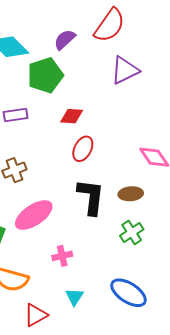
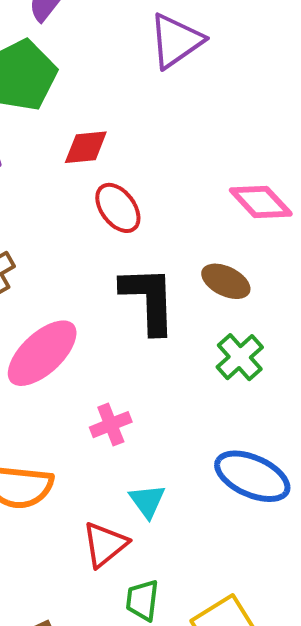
red ellipse: (83, 149) -> (118, 208), turned -55
brown ellipse: (131, 194) -> (226, 281), turned 40
red triangle: (36, 315) -> (105, 544), moved

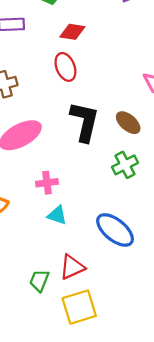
red ellipse: (118, 208) -> (65, 67), moved
cyan triangle: (147, 501) -> (57, 215), moved, turned -50
red triangle: (105, 544) -> (72, 267), moved

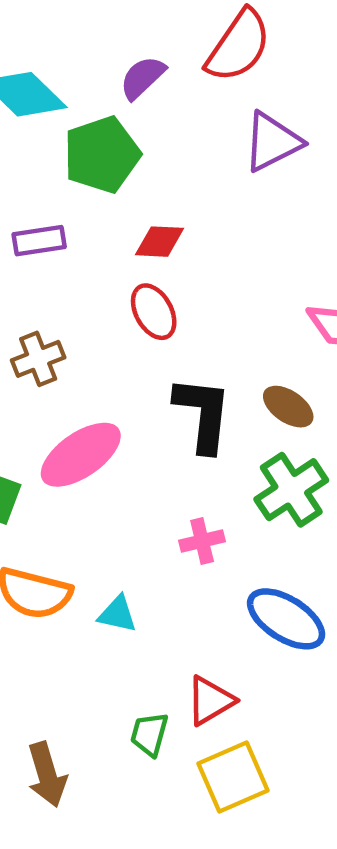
green cross: (125, 165) -> (291, 490), size x1.4
pink cross: (47, 183) -> (202, 541), moved
cyan triangle: (57, 215) -> (117, 614), moved

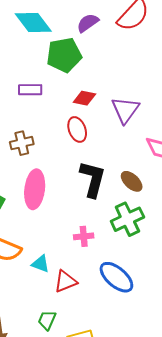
purple triangle: (272, 142) -> (125, 110), moved, turned -36
pink ellipse: (81, 455) -> (35, 189), turned -57
red triangle: (210, 701) -> (65, 281), moved

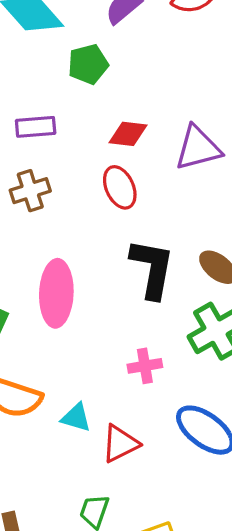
green pentagon: (64, 55) -> (88, 64), size x0.7
purple triangle: (125, 110) -> (198, 148), turned 44
brown cross: (22, 143) -> (30, 191), moved

